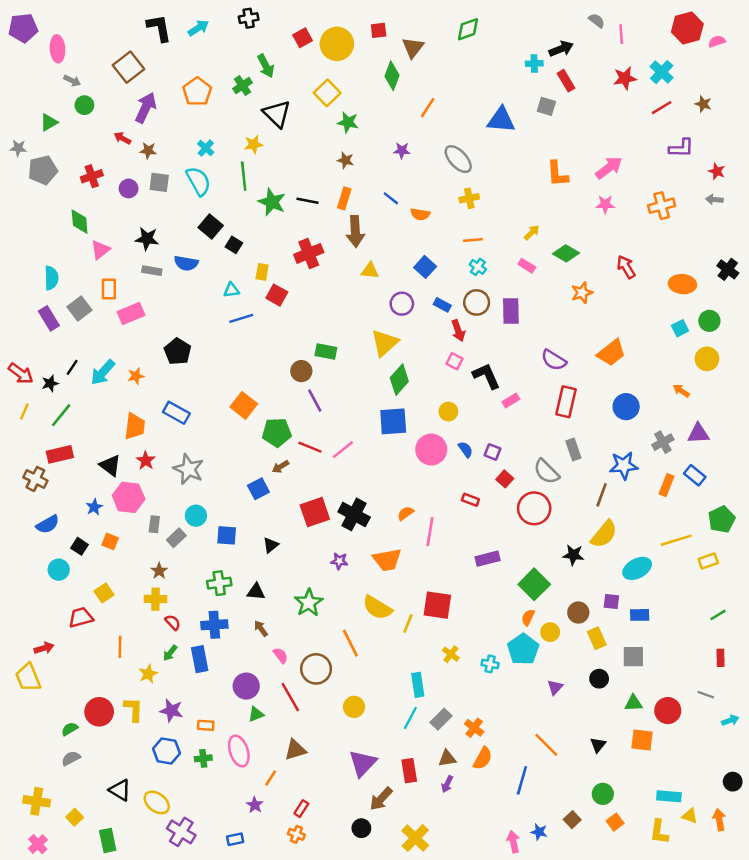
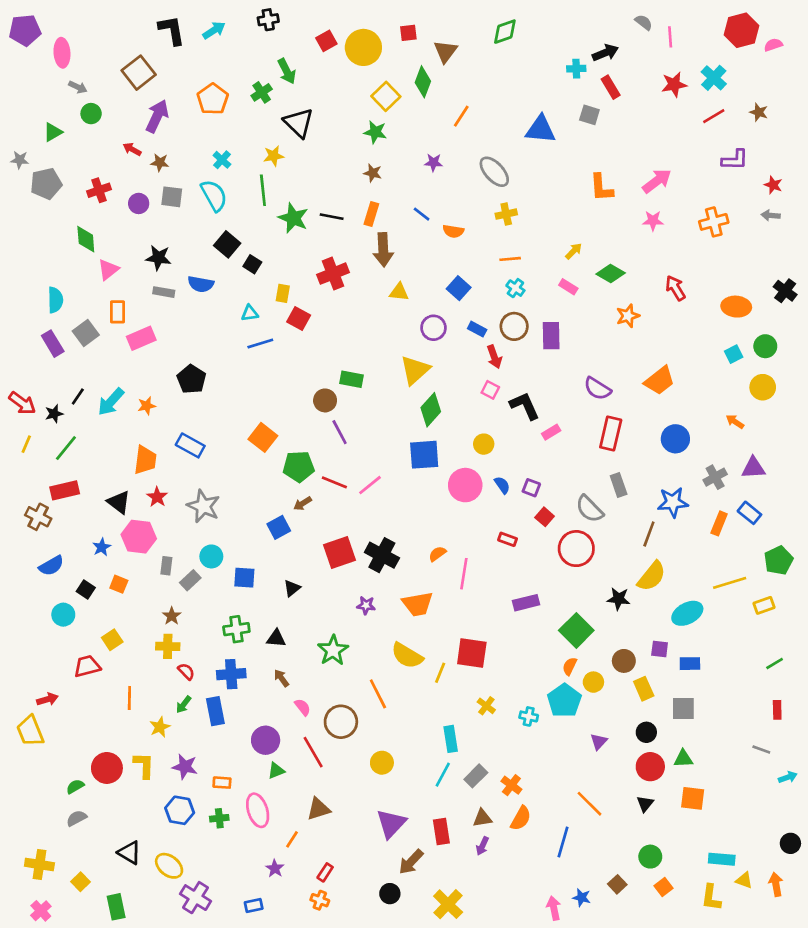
yellow square: (327, 93) -> (386, 96), moved
red circle: (668, 711) -> (650, 767), moved

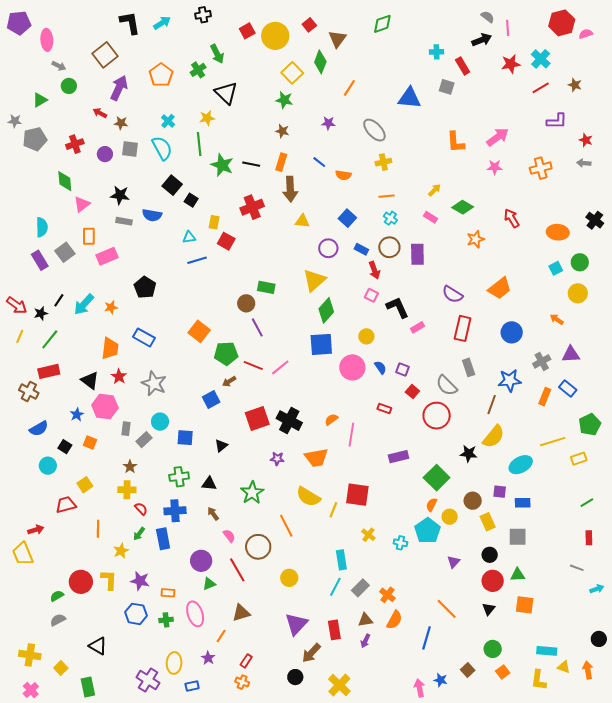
red square: (408, 33) -> (309, 25), turned -32
black arrow: (605, 53) -> (482, 40), moved
yellow ellipse: (169, 866) -> (174, 663), moved, turned 55

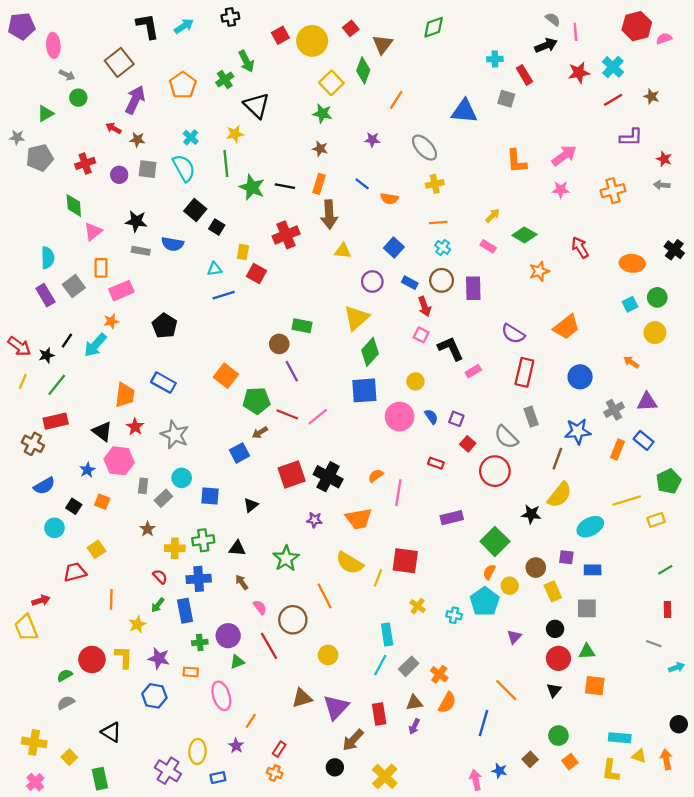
orange star: (111, 307) -> (111, 321), moved
yellow cross: (127, 490) -> (175, 548), moved
brown triangle: (241, 613) -> (302, 698), moved
green cross: (166, 620) -> (200, 642), moved

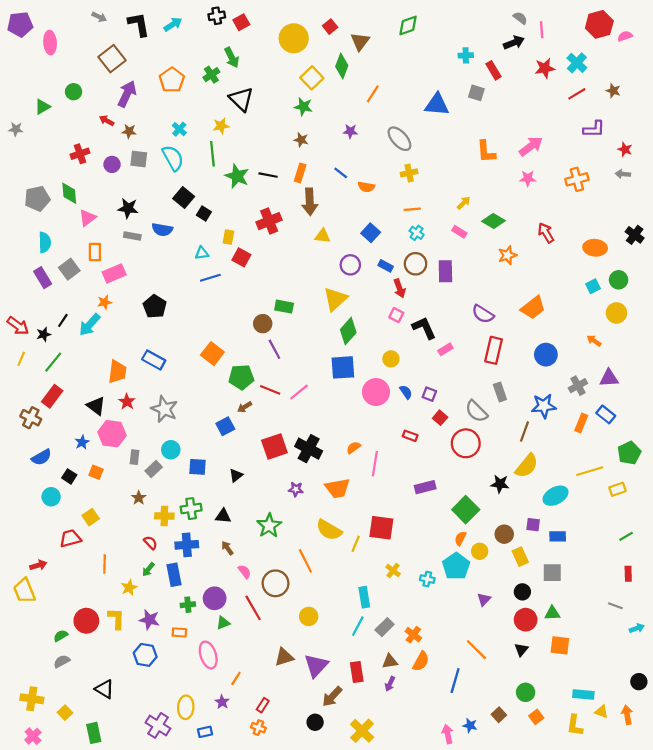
red square: (280, 35) -> (241, 22), moved
gray arrow: (67, 75) -> (99, 17), moved
gray pentagon: (40, 158) -> (37, 199), moved
red rectangle: (56, 421) -> (52, 396), turned -40

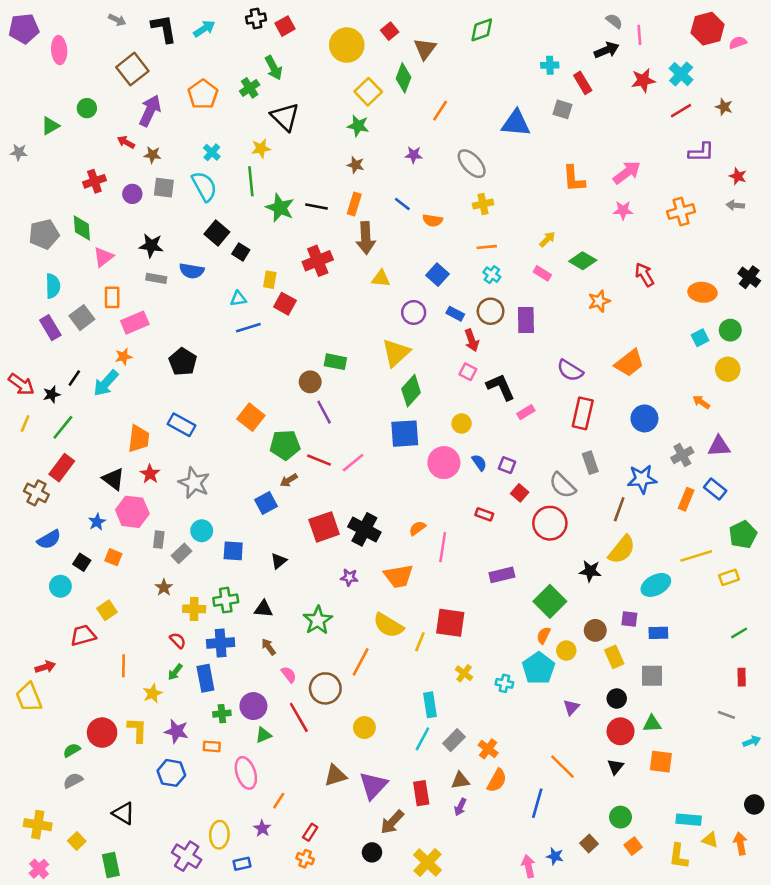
orange line: (305, 561) -> (361, 662), turned 55

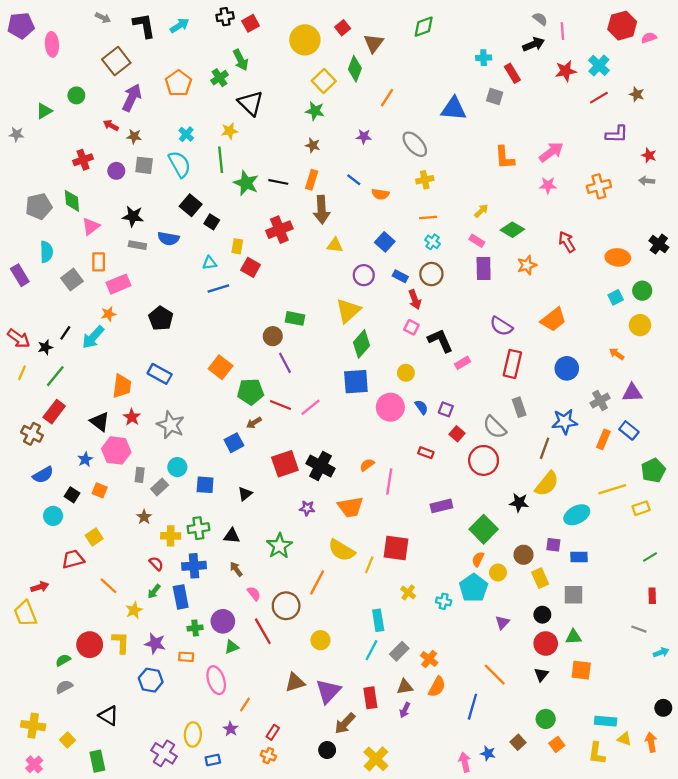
purple rectangle: (526, 320) -> (484, 268), moved
purple rectangle: (50, 328) -> (20, 275), moved
orange line: (123, 666) -> (109, 586), turned -48

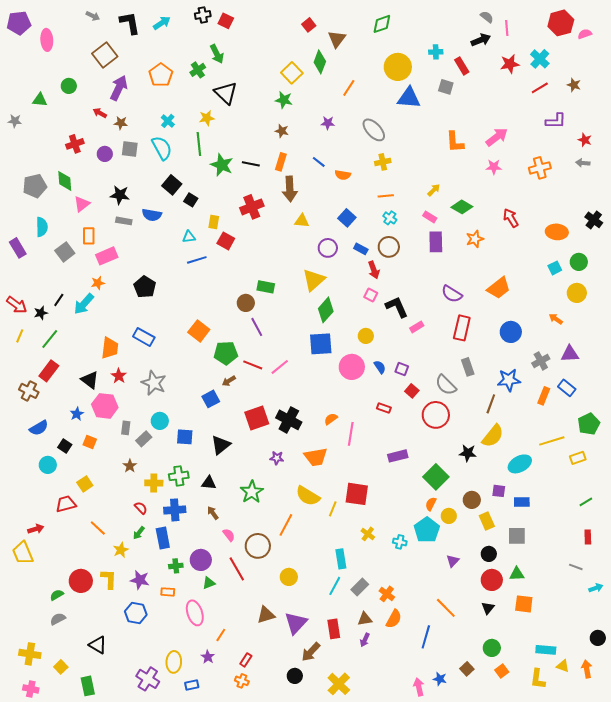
red square: (251, 23) -> (226, 21), turned -35
yellow circle: (305, 40) -> (398, 67), moved
green triangle: (44, 111) -> (40, 100), turned 35
black triangle: (245, 494) -> (221, 445), size x1.5
pink cross: (34, 764) -> (31, 689), turned -35

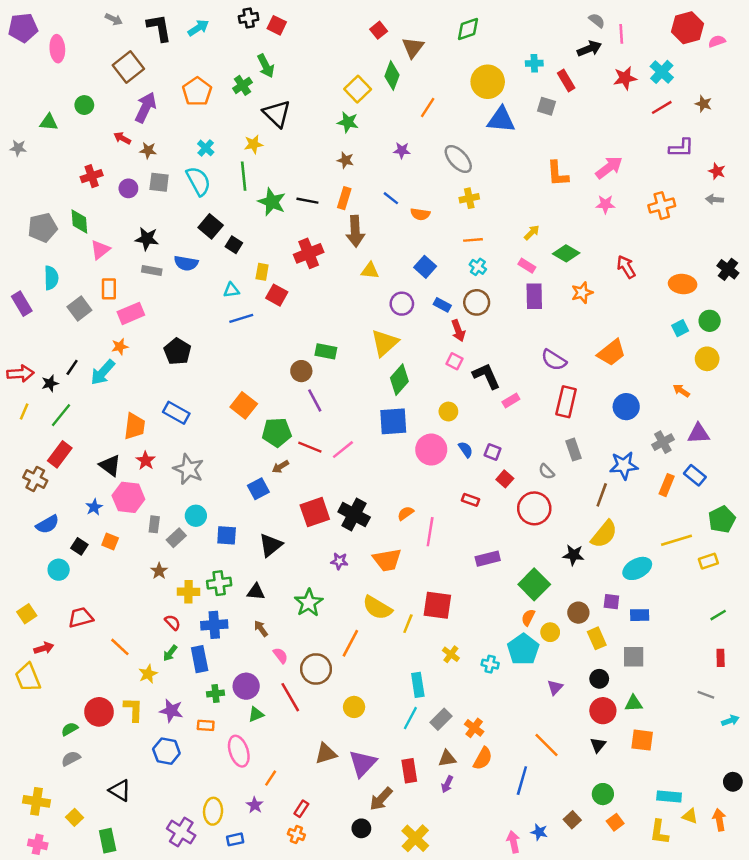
red arrow: (17, 305) -> (21, 374), turned -40
gray semicircle: (446, 385) -> (546, 472), size x0.6
yellow square: (85, 484) -> (27, 614), moved

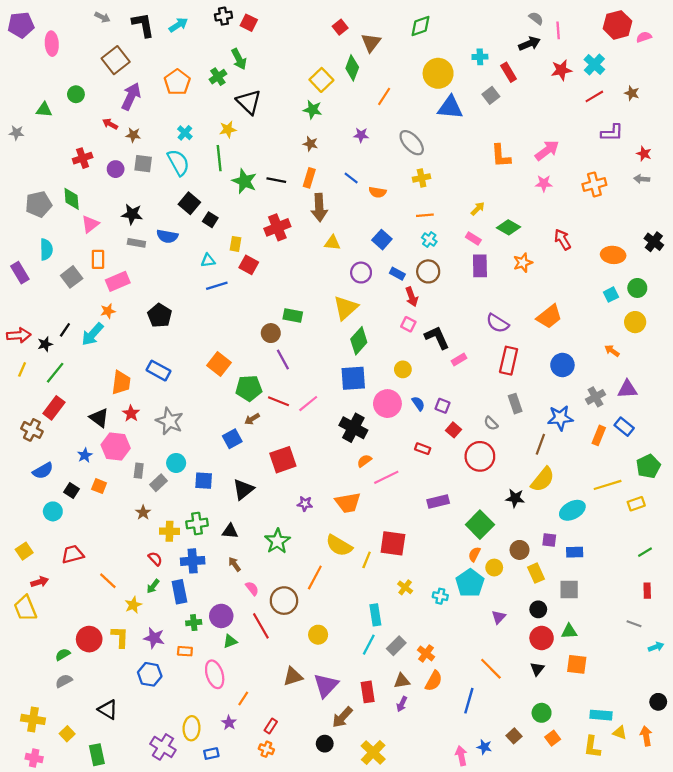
gray square: (546, 106) -> (491, 95), turned 35
black cross: (354, 515) -> (353, 428), moved
pink line: (430, 532) -> (386, 477), turned 55

